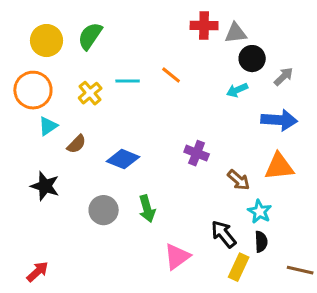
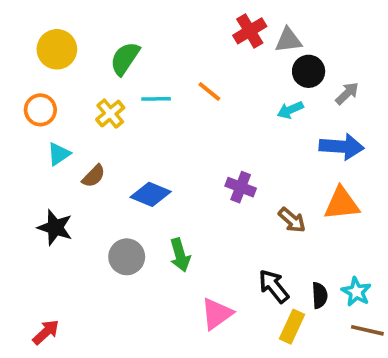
red cross: (204, 26) -> (250, 31), turned -32
green semicircle: (90, 36) -> (125, 58), moved
orange circle: (33, 90) -> (40, 110), size x0.7
cyan star: (260, 212) -> (356, 292), moved

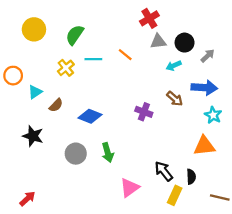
gray triangle: (288, 40) -> (158, 41), moved
orange circle: (40, 110) -> (13, 76), moved
orange triangle: (342, 204) -> (204, 146), moved
brown arrow: (292, 220) -> (175, 99), moved
cyan star: (356, 292) -> (213, 115), moved

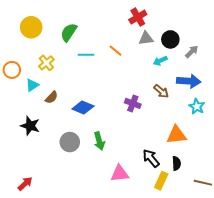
yellow cross: (66, 68) -> (46, 63), moved
orange triangle: (204, 146) -> (176, 135), moved
pink triangle: (130, 188) -> (120, 174), turned 30

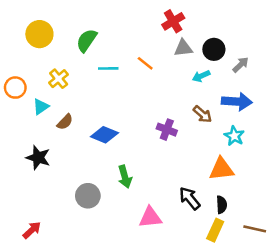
cyan star: (197, 106) -> (234, 136), moved
gray circle: (70, 142) -> (88, 196), moved
yellow rectangle: (161, 181) -> (215, 230), moved

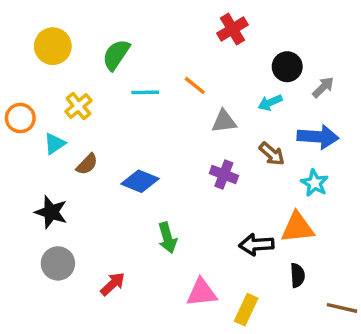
gray triangle: (183, 48) -> (224, 121), moved
gray circle: (88, 196) -> (58, 263), moved
black arrow: (190, 198) -> (256, 245), moved, turned -55
red arrow: (32, 230) -> (113, 284), moved
yellow rectangle: (215, 230) -> (246, 310), moved

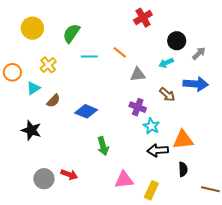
cyan star: (315, 183) -> (151, 126), moved
gray circle: (58, 263) -> (44, 179), moved
red arrow: (113, 284) -> (69, 175), turned 63

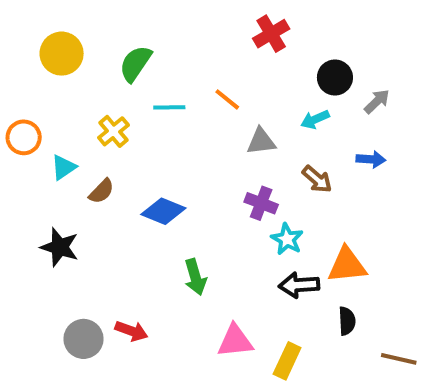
yellow cross: (48, 65) -> (113, 131), moved
blue arrow: (196, 84) -> (371, 159), size x0.6

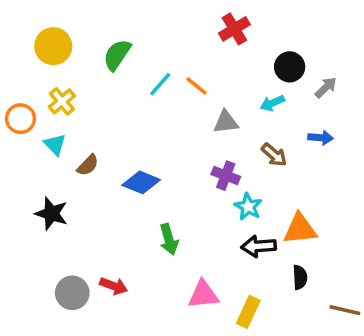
cyan line: (169, 107) -> (160, 84), moved, turned -48
yellow cross: (113, 131) -> (62, 101), moved
cyan triangle: (64, 167) -> (55, 144), turned -40

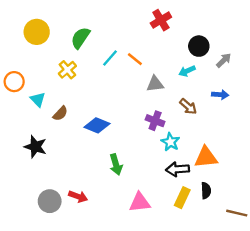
yellow cross: (62, 101) -> (67, 70), moved
yellow rectangle: (248, 312) -> (182, 198), moved

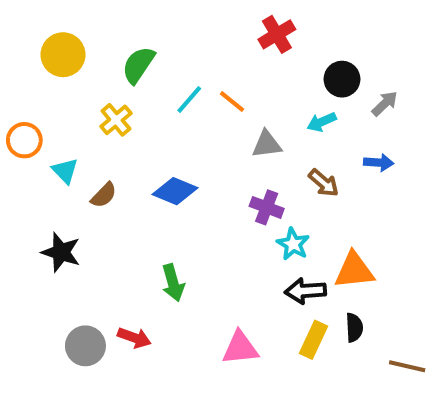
blue diamond: (97, 125) -> (175, 191), moved
green arrow: (116, 164) -> (173, 283), moved

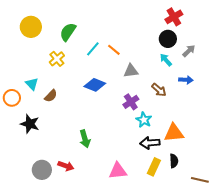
red cross: (277, 34) -> (174, 17), moved
cyan arrow: (322, 122) -> (166, 60), moved, turned 72
orange circle: (24, 140) -> (12, 98), moved
blue diamond: (175, 191) -> (95, 85), moved
purple cross: (267, 207) -> (131, 102), turned 35

